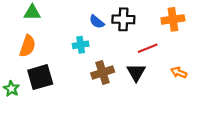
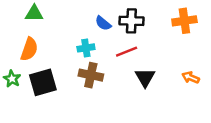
red line: (148, 48) -> (127, 52), moved
brown cross: (103, 73) -> (91, 75), moved, turned 30
green star: (11, 89) -> (12, 79), moved

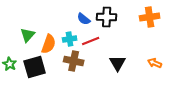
green triangle: (34, 13) -> (28, 35), moved, turned -49
orange semicircle: (29, 49) -> (49, 44), moved
red line: (127, 52) -> (91, 41), moved

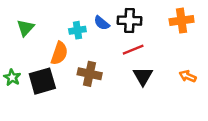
green triangle: (28, 35) -> (25, 28), moved
cyan cross: (70, 39) -> (77, 30), moved
red line: (91, 41) -> (133, 50), moved

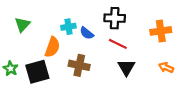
orange cross: (182, 21) -> (161, 31), moved
blue semicircle: (102, 23) -> (87, 33), moved
red line: (133, 50) -> (118, 44), turned 48

